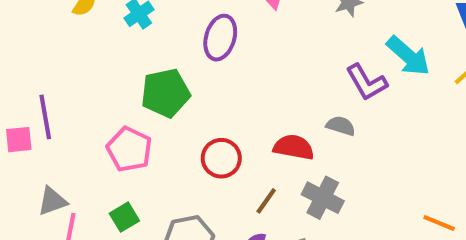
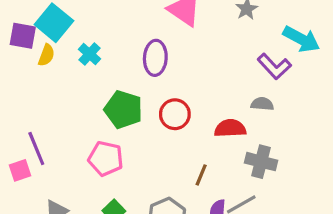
green pentagon: (165, 93) -> (123, 109), turned -30
red circle: (221, 158) -> (175, 114), moved
brown line: (266, 201) -> (201, 175), moved

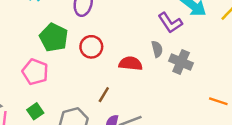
gray semicircle: (262, 104) -> (157, 49), turned 63
gray cross: (261, 162) -> (181, 62), moved

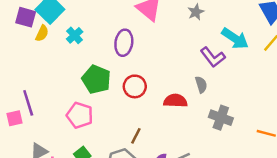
gray cross: (181, 62) -> (221, 118), moved
brown line: (104, 95) -> (136, 136), moved

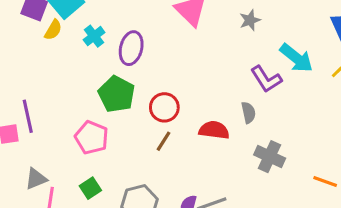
purple ellipse: (124, 43) -> (131, 48), moved
brown line: (136, 136) -> (164, 141), moved

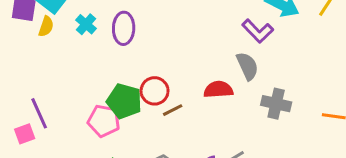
green pentagon: (117, 94) -> (124, 101), moved
red circle: (164, 107) -> (155, 91), moved
gray semicircle: (248, 113) -> (247, 66), size x1.4
brown line: (164, 141) -> (173, 110), turned 42

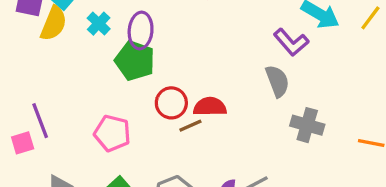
yellow semicircle: (46, 26) -> (54, 23), size x1.5
red semicircle: (218, 90) -> (210, 107), moved
green pentagon: (124, 101) -> (135, 61), moved

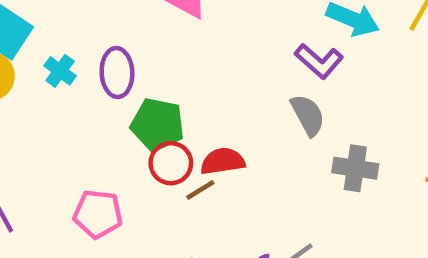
green pentagon: (135, 61) -> (158, 125), moved

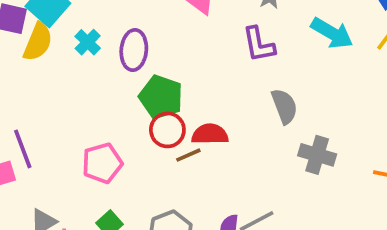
purple L-shape: (319, 61) -> (259, 44), moved, turned 30
pink pentagon: (98, 214) -> (102, 163), turned -30

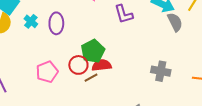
green pentagon: (161, 97) -> (93, 51), moved, turned 30
gray semicircle: (284, 106) -> (175, 22), moved
pink pentagon: (102, 163) -> (47, 72), moved

